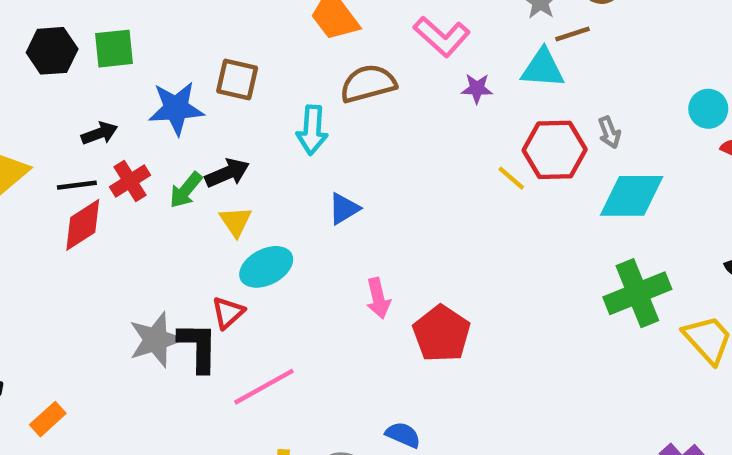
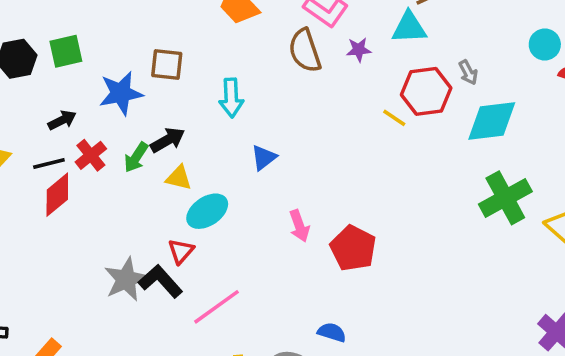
brown semicircle: (368, 84) -> (305, 51), moved, turned -87
yellow triangle: (236, 221) -> (179, 178), turned -36
black L-shape: (198, 347) -> (160, 281), turned -36

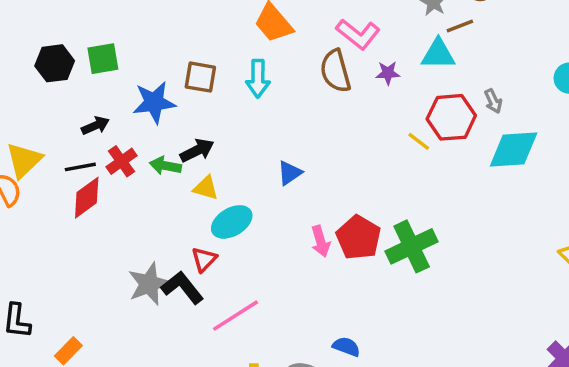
cyan arrow: (231, 98) -> (258, 79), moved
green arrow: (136, 157) -> (165, 166), turned 64
green cross: (505, 198) -> (412, 246), moved
red pentagon: (353, 248) -> (358, 238), moved

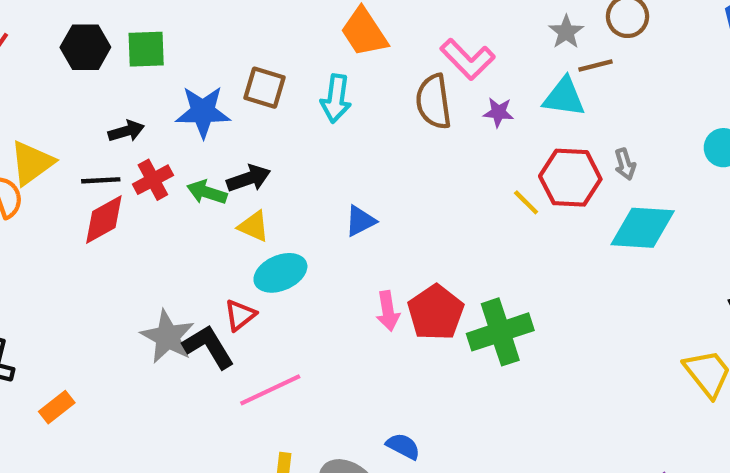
gray star: (149, 284) -> (168, 337), turned -30

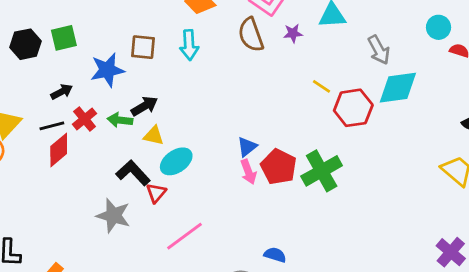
gray arrow: (625, 164) -> (379, 50), size x1.5
red hexagon: (570, 178) -> (353, 108), moved
blue triangle: (360, 221) -> (247, 147), moved
black L-shape: (209, 347) -> (133, 173), moved

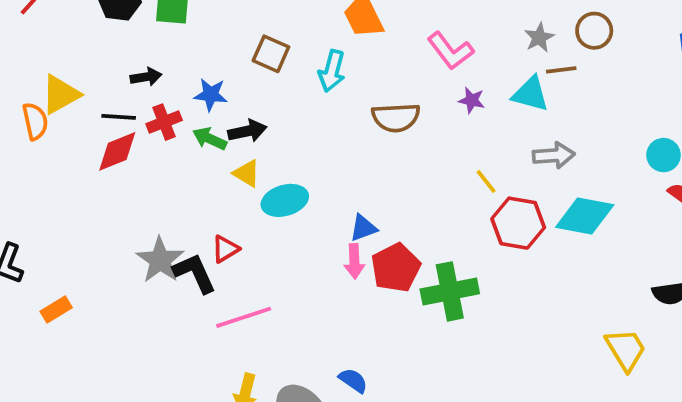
brown semicircle: (251, 35) -> (396, 117), moved, turned -92
gray arrow: (379, 50) -> (554, 155), moved, turned -84
blue star: (107, 70) -> (211, 95), moved, size x0.7
cyan ellipse: (176, 161) -> (285, 200), moved
black L-shape: (133, 173) -> (195, 273), moved

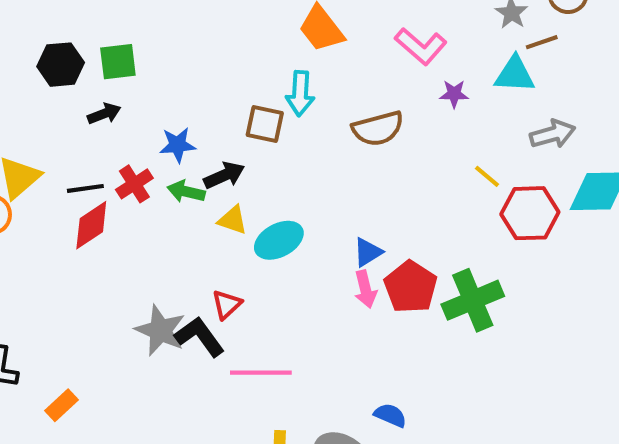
brown square: (271, 54) -> (265, 124), moved
black arrow: (146, 77) -> (104, 114), moved
pink line: (244, 317) -> (261, 373), turned 30

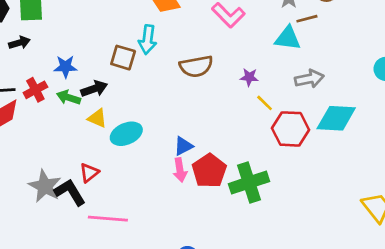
purple star: (454, 94) -> (249, 77), moved

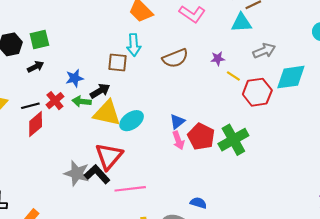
yellow triangle: (97, 118) -> (107, 113), size x1.8
red triangle: (89, 173) -> (109, 156), size x1.8

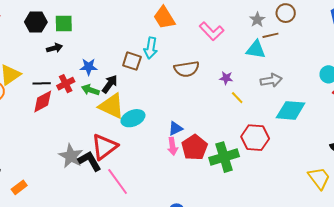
black arrow: (100, 91) -> (110, 84), turned -36
red hexagon: (257, 92) -> (255, 138), moved
pink line: (130, 189) -> (118, 181), turned 48

